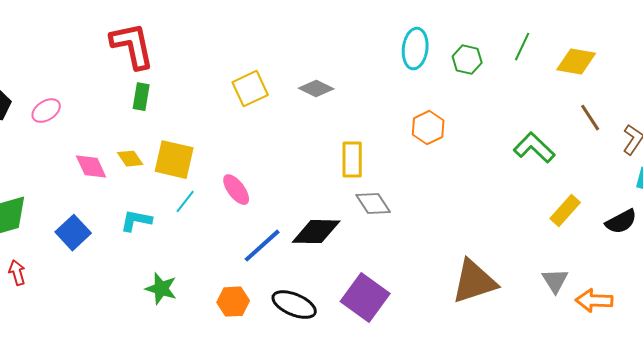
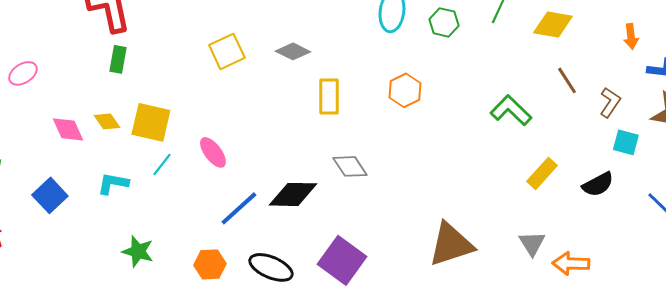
yellow rectangle: (352, 160) -> (329, 96), moved

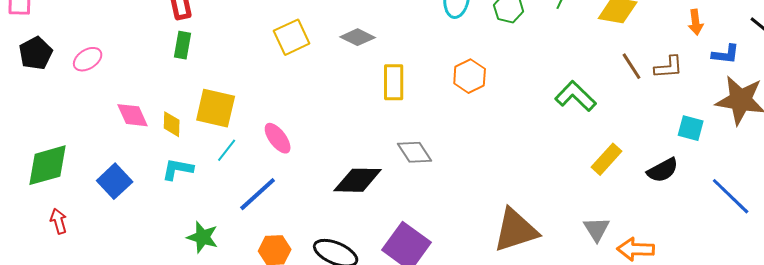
brown L-shape: (610, 102) -> (669, 67), moved, turned 52
yellow diamond: (107, 121) -> (172, 124), moved, turned 36
blue line: (239, 208) -> (258, 194), moved

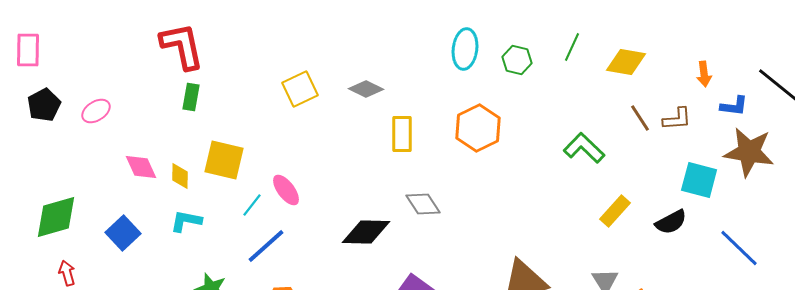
orange hexagon: (470, 76) -> (478, 128), size x1.4
cyan square: (691, 128) -> (699, 180), size x1.4
cyan line: (227, 150) -> (252, 205), moved

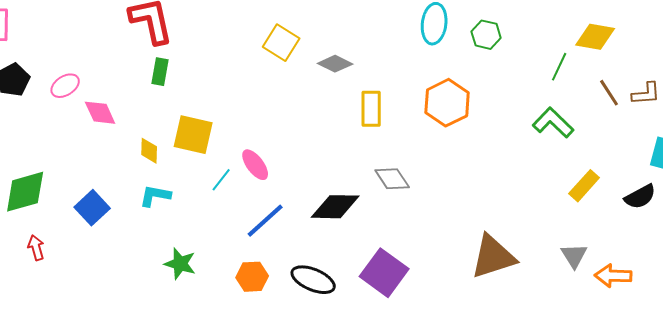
green line: (572, 47) -> (559, 67), moved
yellow square: (300, 89) -> (281, 43), moved, turned -33
pink diamond: (141, 167) -> (100, 113), moved
blue line: (266, 246) -> (265, 221), moved

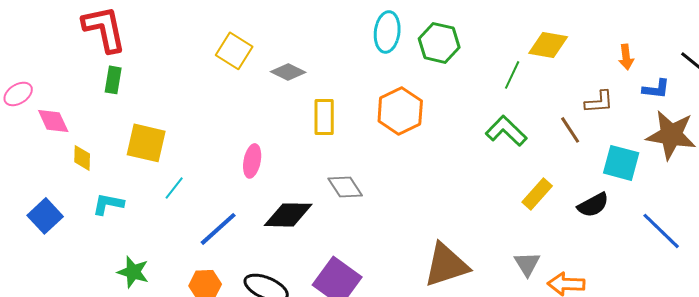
green hexagon: (486, 35) -> (439, 43), size x1.4
brown line: (609, 93) -> (570, 130), moved
yellow diamond: (149, 151) -> (82, 158), moved
pink ellipse: (255, 165) -> (252, 161), moved, turned 48

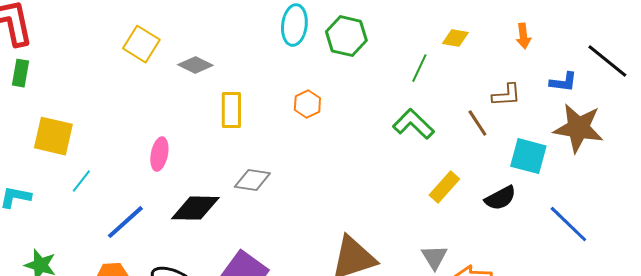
yellow diamond: (548, 45) -> (455, 38), size x0.7
orange arrow: (626, 57) -> (523, 36), moved
orange hexagon: (400, 111) -> (307, 104), size x0.6
gray diamond: (345, 187) -> (252, 180), turned -48

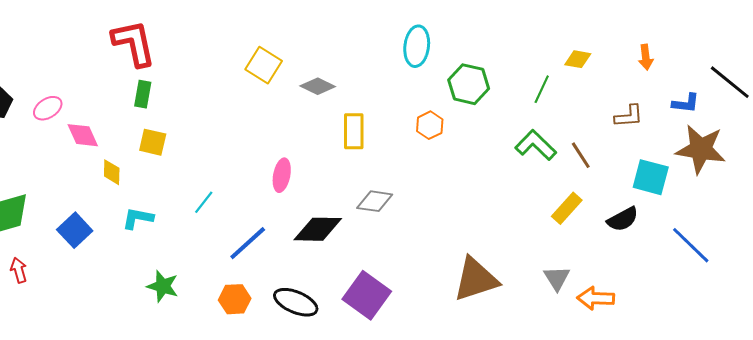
green hexagon: (346, 36) -> (469, 84), moved
brown line: (477, 123) -> (581, 155), moved
yellow square: (53, 136) -> (153, 142), moved, size x0.7

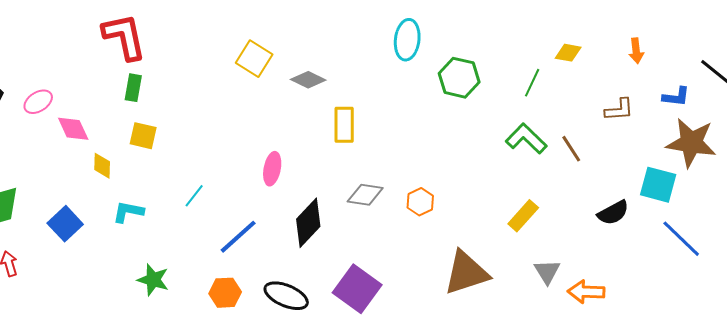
orange hexagon: (430, 125) -> (420, 202), moved
cyan square: (651, 177) -> (658, 185), moved
yellow rectangle: (567, 208) -> (523, 216), moved
black diamond: (318, 229) -> (308, 223), turned -48

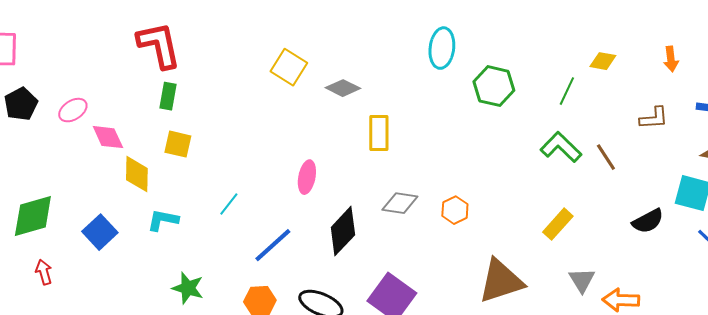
yellow diamond: (102, 166) -> (137, 174), size x1.4

